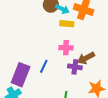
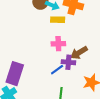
blue line: (44, 66) -> (57, 70), moved, turned 32

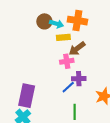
brown arrow: (79, 53) -> (77, 49), moved

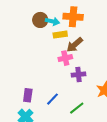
blue line: (68, 87) -> (52, 99), moved
purple rectangle: (27, 96) -> (28, 95), size x0.6
green line: (75, 112) -> (77, 108), turned 56

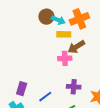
orange cross: (73, 17) -> (79, 19), turned -36
purple cross: (79, 75) -> (74, 87), moved

